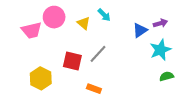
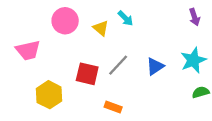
purple arrow: (160, 23) -> (195, 17), moved, turned 88
pink trapezoid: (32, 30) -> (28, 50), moved
blue triangle: (140, 30) -> (155, 66), moved

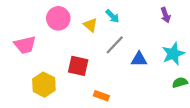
purple arrow: (195, 17) -> (166, 15), moved
gray line: (118, 65) -> (115, 45), moved
blue triangle: (155, 66) -> (139, 59), turned 35

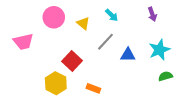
cyan arrow: (112, 16) -> (112, 15), moved
red square: (78, 66) -> (72, 61), turned 30
yellow hexagon: (44, 85) -> (56, 83), moved

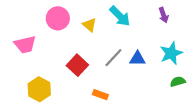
cyan arrow: (112, 15) -> (120, 16), size x1.5
gray line: (106, 42) -> (113, 58), moved
yellow hexagon: (56, 83) -> (39, 89), moved

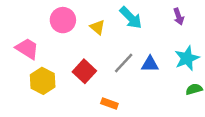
pink trapezoid: (25, 45) -> (27, 49), turned -135
yellow hexagon: (39, 89) -> (43, 81), moved

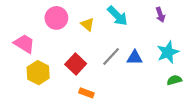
orange rectangle: (109, 104) -> (86, 93), moved

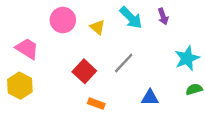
purple arrow: (160, 15) -> (163, 16), moved
blue triangle: (135, 58) -> (150, 98), moved
yellow hexagon: (38, 73) -> (20, 86), moved

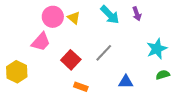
yellow triangle: (97, 27) -> (74, 18), moved
pink trapezoid: (27, 49) -> (41, 42), moved, turned 100

